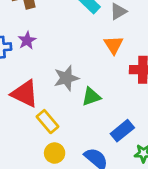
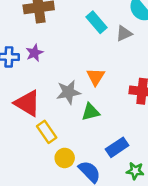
orange triangle: (114, 45) -> (96, 77), moved
yellow circle: (55, 153) -> (65, 158), moved

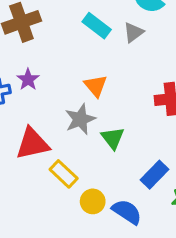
orange triangle: (96, 77) -> (96, 86), moved
red triangle: (27, 103) -> (33, 144), turned -32
green triangle: (91, 112) -> (113, 138), turned -42

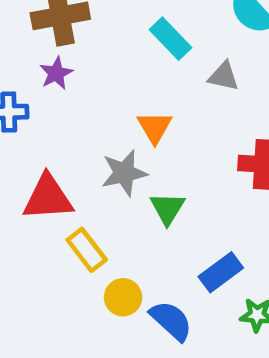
gray triangle: (133, 32) -> (223, 76), moved, turned 40
purple star: (28, 80) -> (56, 73), moved

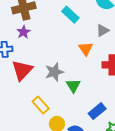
gray triangle: (223, 76) -> (103, 30), moved, turned -40
orange triangle: (155, 127) -> (86, 49), moved
red triangle: (48, 198) -> (22, 70), moved, turned -40

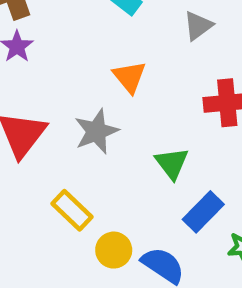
orange triangle: (86, 49) -> (129, 77), moved
green triangle: (73, 86) -> (172, 163), moved

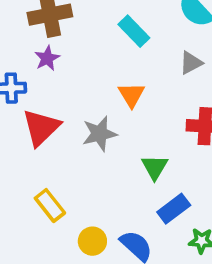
yellow rectangle: (72, 210) -> (50, 206), moved
yellow circle: (114, 250) -> (92, 241), moved

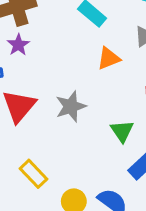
orange triangle: (131, 95) -> (109, 58), moved, turned 45

